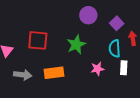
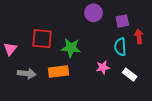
purple square: (117, 23) -> (122, 21), turned 32
green star: (76, 44) -> (71, 48), moved, turned 30
white rectangle: (124, 68) -> (130, 75), moved, turned -56

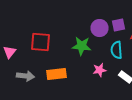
purple circle: (94, 13) -> (100, 28), moved
green star: (71, 48) -> (82, 46), moved

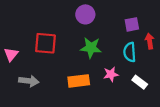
purple circle: (100, 28) -> (85, 14), moved
orange rectangle: (57, 74) -> (79, 81), moved

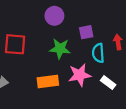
purple square: (132, 24) -> (86, 32), moved
pink star: (111, 74) -> (80, 75), size x1.5

